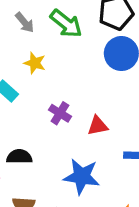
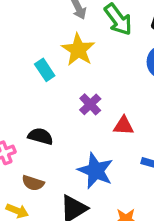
yellow star: (35, 63) -> (78, 50), size x1.5

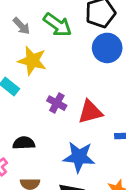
red triangle: (124, 126) -> (90, 112), size x1.4

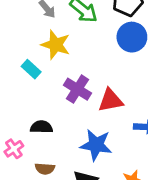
purple cross: (57, 103) -> (77, 89), size x1.4

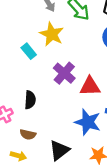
black semicircle: (41, 127) -> (30, 100), turned 84
blue star: (96, 145) -> (88, 122), moved

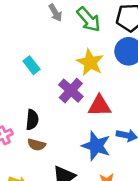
yellow star: (52, 34) -> (90, 62), moved
brown semicircle: (28, 134) -> (37, 145), moved

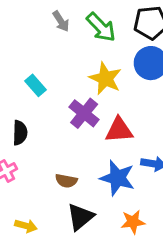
black semicircle: (32, 120) -> (20, 133), moved
brown semicircle: (37, 145) -> (66, 181), moved

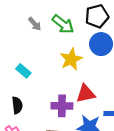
yellow star: (105, 78) -> (71, 59), turned 30
purple cross: (84, 113) -> (62, 106), moved, turned -30

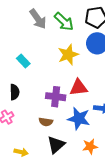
gray arrow: (35, 24) -> (38, 19), size x1.5

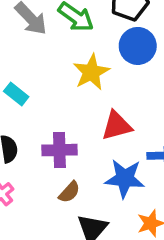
purple cross: (56, 97) -> (59, 150), moved
brown semicircle: (46, 122) -> (69, 192), turned -48

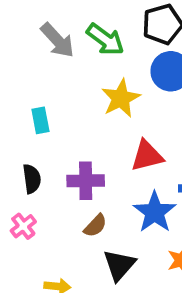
cyan rectangle: (16, 94) -> (40, 120), turned 40
blue star: (125, 178) -> (155, 212), turned 30

